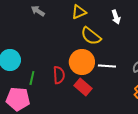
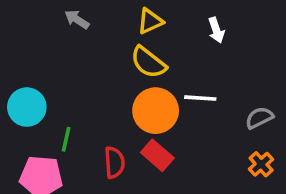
yellow semicircle: (91, 36) -> (148, 62), moved
white line: (107, 66) -> (200, 98), moved
red semicircle: (59, 75) -> (114, 162), moved

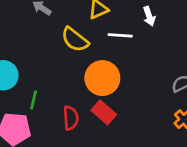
yellow semicircle: (148, 62) -> (75, 40), moved
white line: (200, 98) -> (120, 35), moved

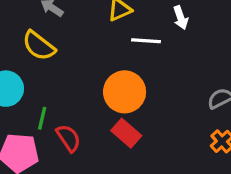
yellow semicircle: (75, 40) -> (39, 46), moved
red semicircle: (71, 118) -> (68, 138), moved, turned -30

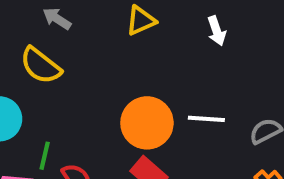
white line: (146, 41) -> (206, 119), moved

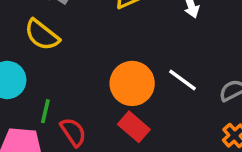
white line: (206, 119) -> (182, 80), turned 32

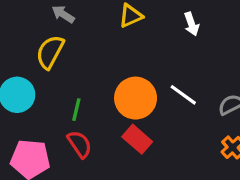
yellow semicircle: (42, 35) -> (50, 52), turned 80
green line: (45, 111) -> (76, 110), moved

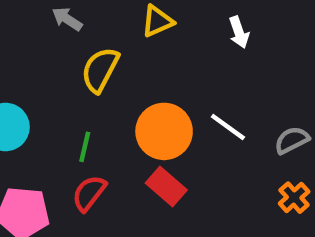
yellow semicircle: (50, 52) -> (100, 70), moved
red semicircle: (80, 144) -> (89, 193), turned -108

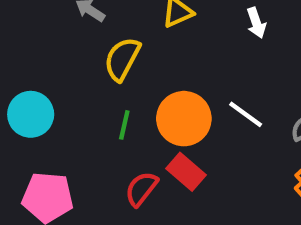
green line: (85, 147) -> (124, 125), moved
red semicircle: (89, 193) -> (141, 189), moved

